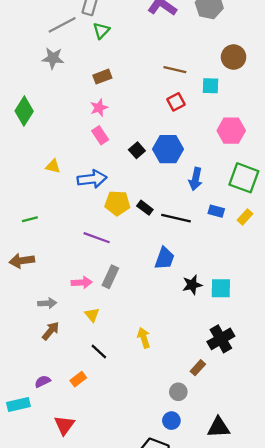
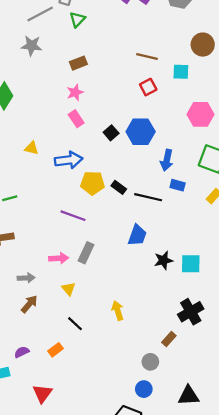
blue rectangle: (216, 211) -> (178, 185), moved

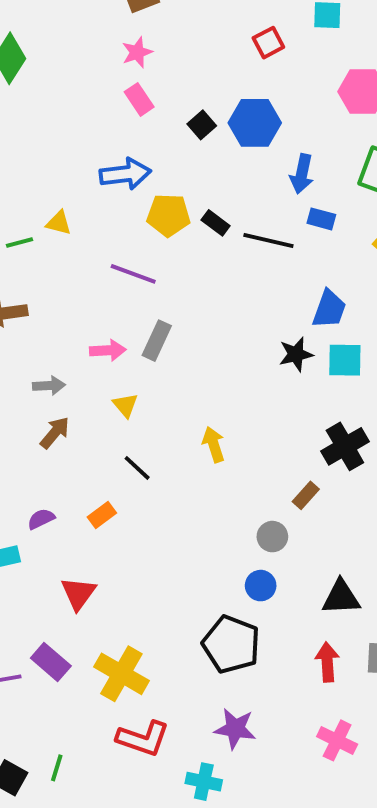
yellow triangle: (31, 148) -> (59, 223), moved
blue trapezoid: (137, 235) -> (329, 309), moved

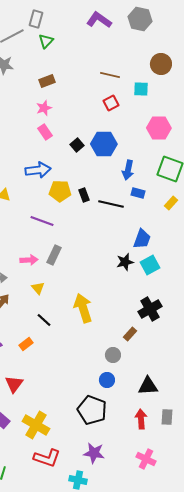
black rectangle: (216, 223) -> (84, 195), turned 32
cyan square: (345, 360) -> (150, 265), turned -30
yellow arrow: (214, 444) -> (83, 308), size x1.6

